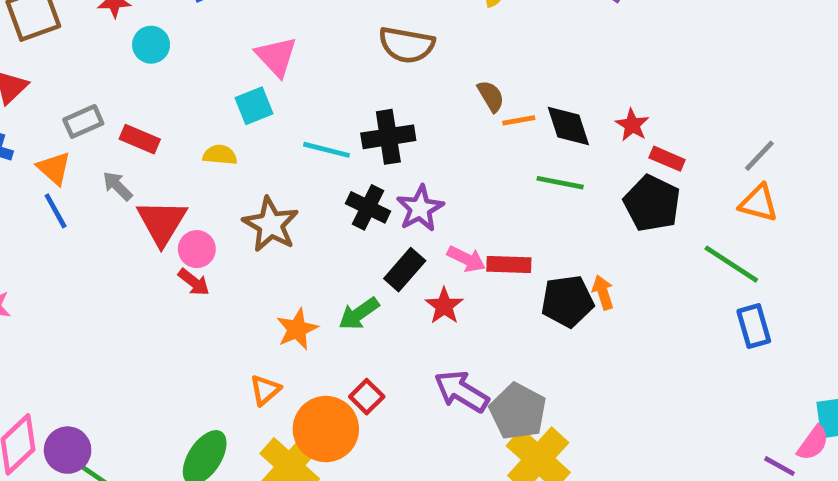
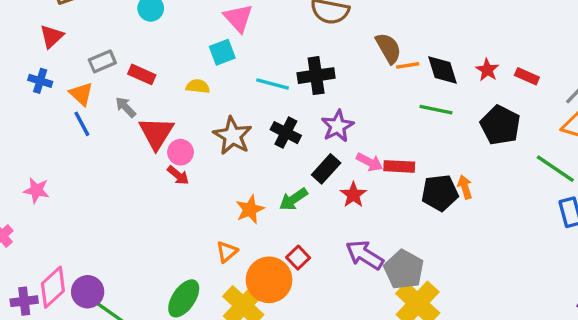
brown semicircle: (491, 96) -> (388, 48), size x1.4
red rectangle: (667, 159) -> (527, 76), moved
black cross: (368, 207) -> (286, 133), moved

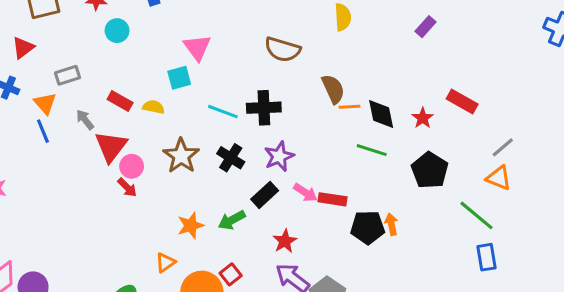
red rectangle: (142, 74) -> (120, 101), moved
red rectangle: (527, 76) -> (462, 102), moved, size x1.4
red star: (353, 195) -> (285, 241), moved

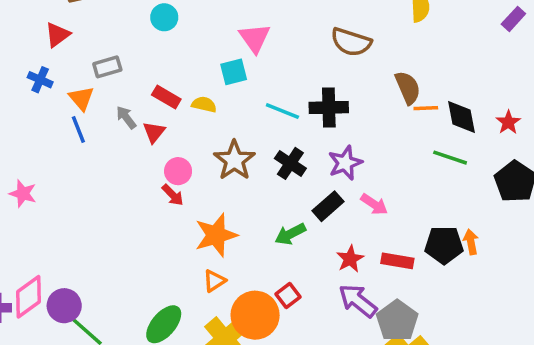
red triangle: (111, 146) -> (154, 132), moved, size x0.6
red rectangle: (332, 199) -> (397, 261), moved
orange star: (191, 225) -> (216, 235), moved, size x1.4

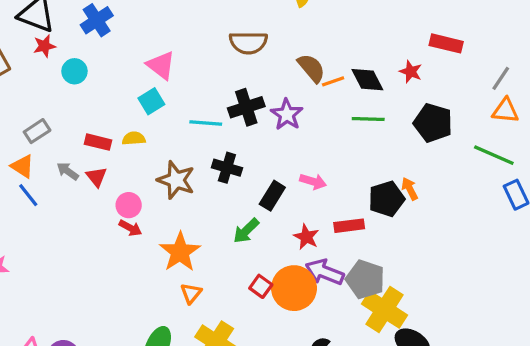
purple star: (345, 163) -> (287, 114), moved
orange circle: (255, 315) -> (294, 288), moved

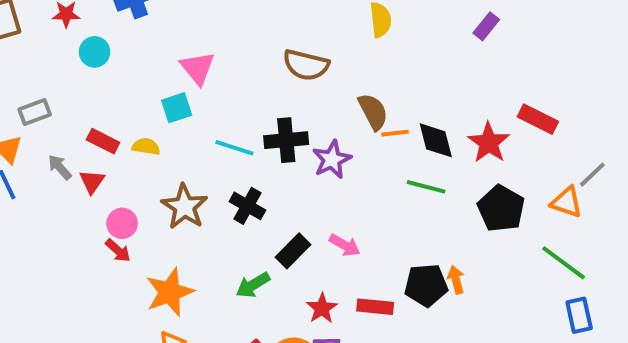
red star: (411, 72) -> (489, 143), size x1.5
orange triangle: (505, 111) -> (567, 202), moved

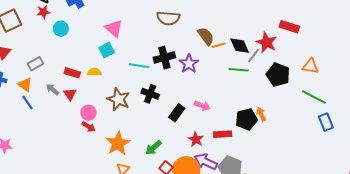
gray line: (592, 175) -> (253, 56), moved
green arrow: (253, 285) -> (153, 148), moved

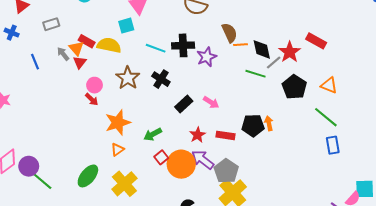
yellow semicircle: (94, 72) -> (109, 45), size x1.6
orange triangle: (25, 85) -> (76, 48), moved

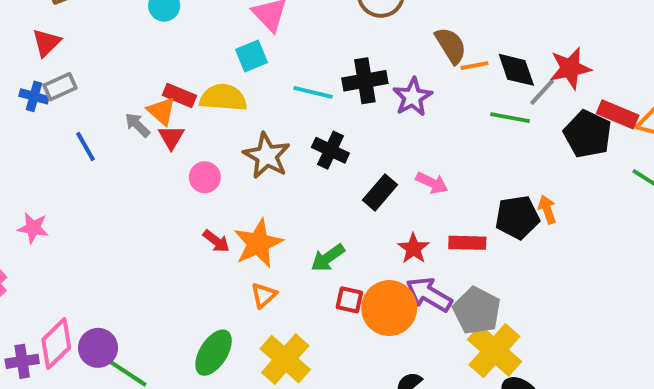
gray rectangle: (51, 24) -> (60, 87), moved
red rectangle: (316, 41) -> (618, 114), moved
red star: (290, 52) -> (570, 68), turned 30
red arrow: (92, 99) -> (216, 241), moved
red square: (161, 157) -> (349, 300), turned -32

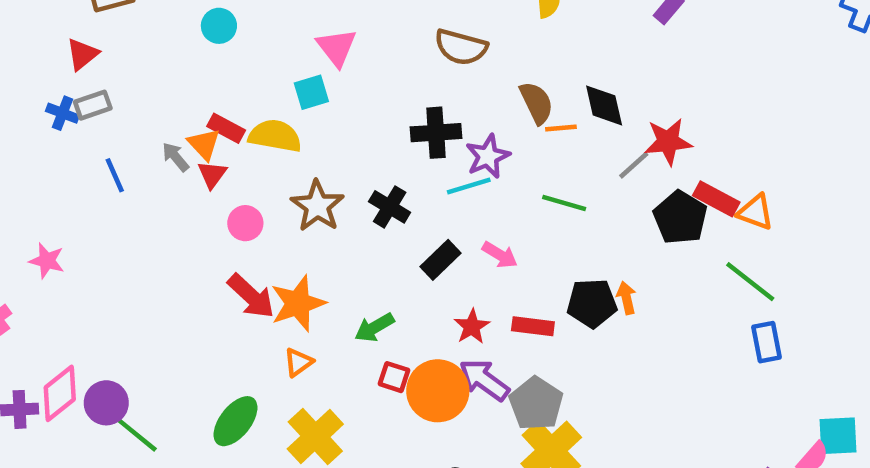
black diamond: (516, 70) -> (604, 105), moved
cyan line: (313, 92) -> (469, 186), moved, turned -36
green line: (510, 118) -> (564, 203), moved
red arrow: (216, 241) -> (251, 296), size x1.6

